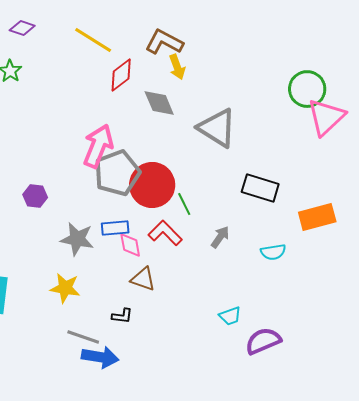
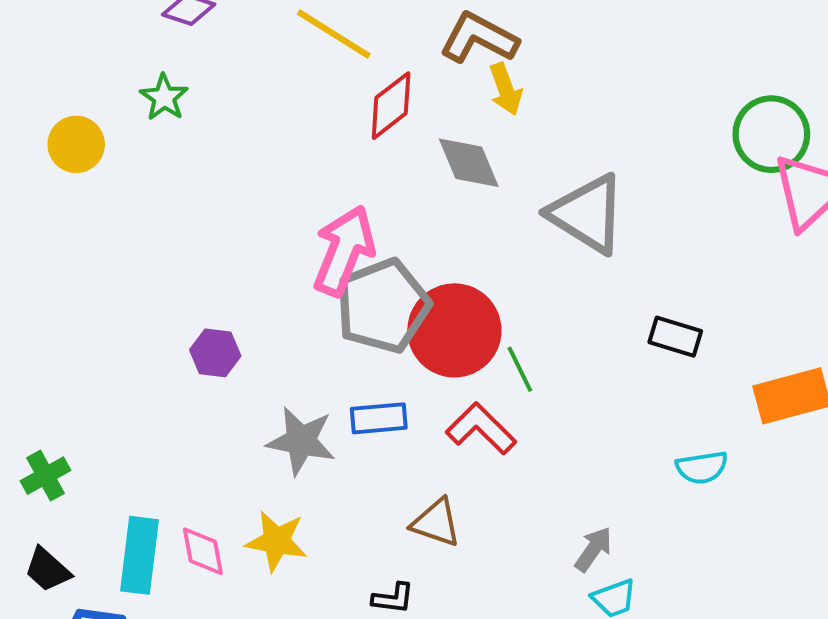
black rectangle: (260, 188) -> (675, 337), size x0.7
gray arrow: (220, 237) -> (593, 549), moved
pink diamond: (130, 245) -> (203, 551), moved

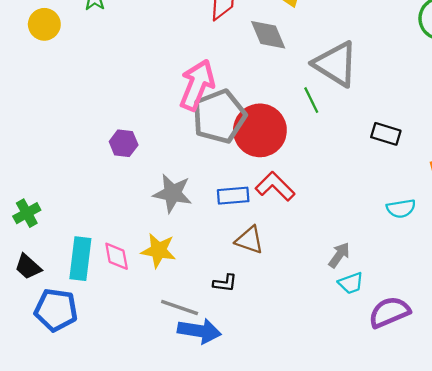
green line: (520, 369) -> (311, 100), moved
blue rectangle: (379, 418) -> (233, 196), moved

